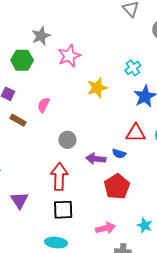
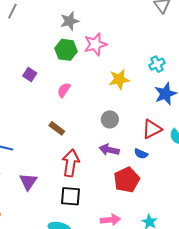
green hexagon: (22, 60) -> (66, 50), moved
brown rectangle: (18, 120) -> (57, 128), moved
red triangle: (136, 133) -> (152, 129), turned -35
gray circle: (67, 140) -> (110, 119), moved
blue semicircle: (119, 154) -> (141, 154), moved

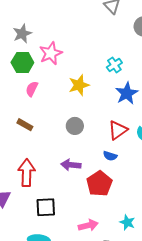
pink semicircle: (64, 90) -> (32, 89), moved
brown rectangle: (57, 128) -> (25, 125), moved
purple arrow: (109, 150) -> (71, 165), moved
red arrow: (71, 163) -> (27, 173), moved

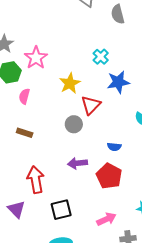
blue star: (127, 93) -> (118, 82), turned 30
red triangle: (118, 130) -> (91, 105), moved

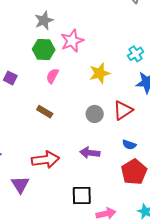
red triangle: (91, 105) -> (123, 110), moved
red pentagon: (109, 176) -> (134, 172), moved
red arrow: (36, 180) -> (45, 160), turned 80
black square: (61, 210) -> (82, 195), moved

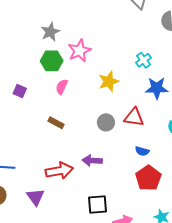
red triangle: (123, 110) -> (134, 117), turned 45
purple arrow: (90, 153) -> (92, 161), moved

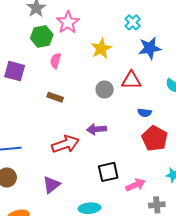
purple square: (20, 91) -> (15, 71), size x1.5
purple triangle: (35, 197) -> (51, 185), moved, turned 36

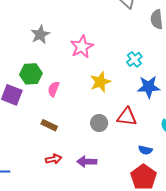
pink star: (68, 22) -> (82, 47), moved
green hexagon: (42, 36) -> (31, 74), moved
blue semicircle: (145, 113) -> (145, 150), moved
red arrow: (65, 144) -> (54, 159), moved, size x0.6

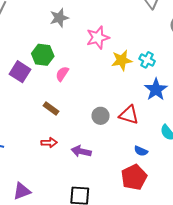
cyan cross: (134, 59) -> (147, 60), turned -35
yellow star: (100, 82) -> (122, 60), moved
blue star: (149, 87) -> (156, 89), turned 30

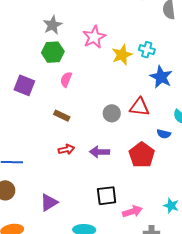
green hexagon: (43, 55) -> (53, 52), moved
blue semicircle: (141, 151) -> (164, 134), moved
red pentagon: (134, 177) -> (142, 155), moved

